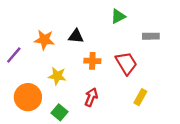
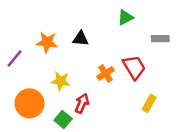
orange cross: (92, 61) -> (105, 73), moved, turned -35
red arrow: (91, 97) -> (82, 103), moved

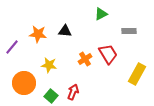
red arrow: (82, 103) -> (73, 92), moved
yellow rectangle: (149, 103) -> (137, 74), moved, size x1.5

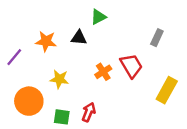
green triangle: (101, 14) -> (98, 17), moved
gray rectangle: (129, 31) -> (157, 38), turned -64
green square: (51, 96) -> (62, 117), turned -32

